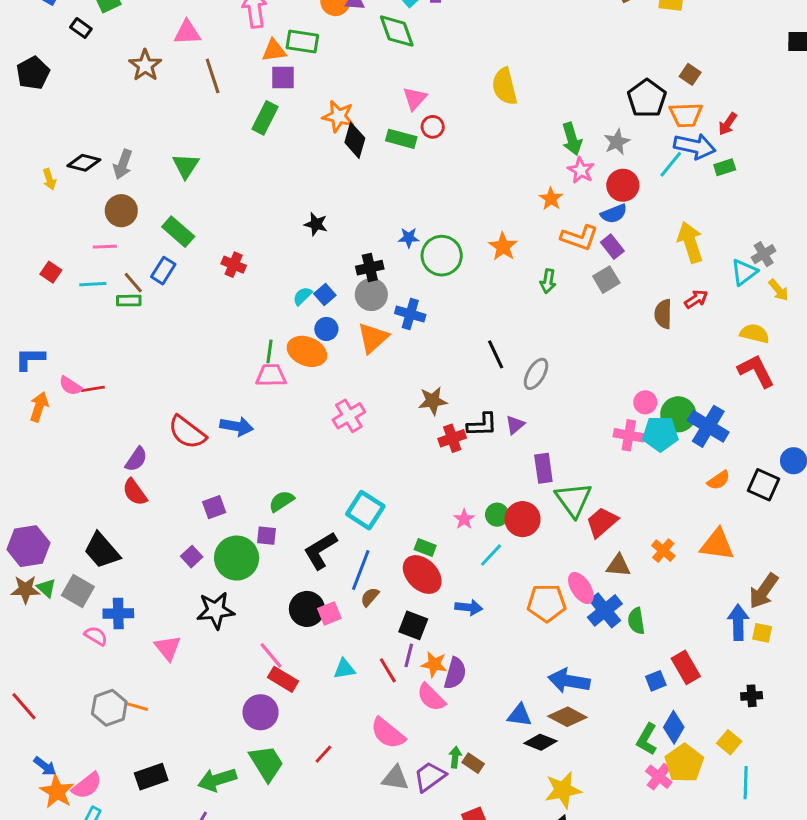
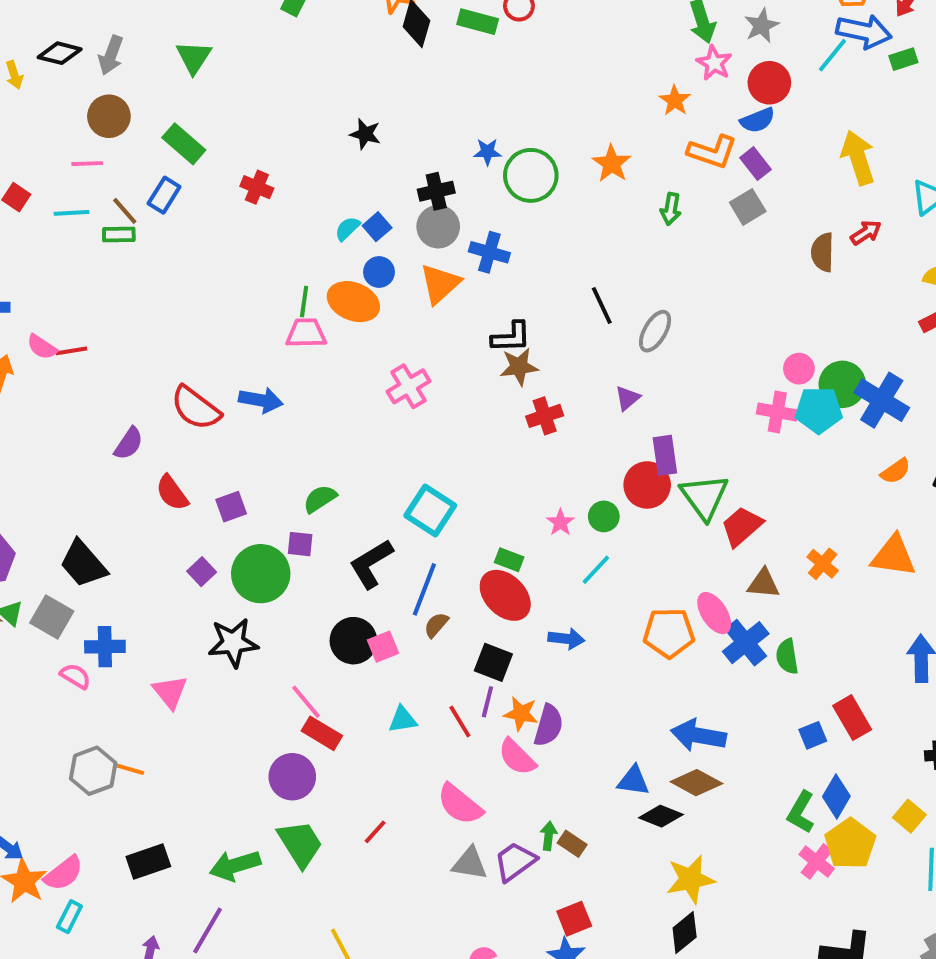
black L-shape: (482, 425) -> (511, 337), moved
red semicircle: (135, 492) -> (172, 493), moved
red circle: (523, 519) -> (647, 485), moved

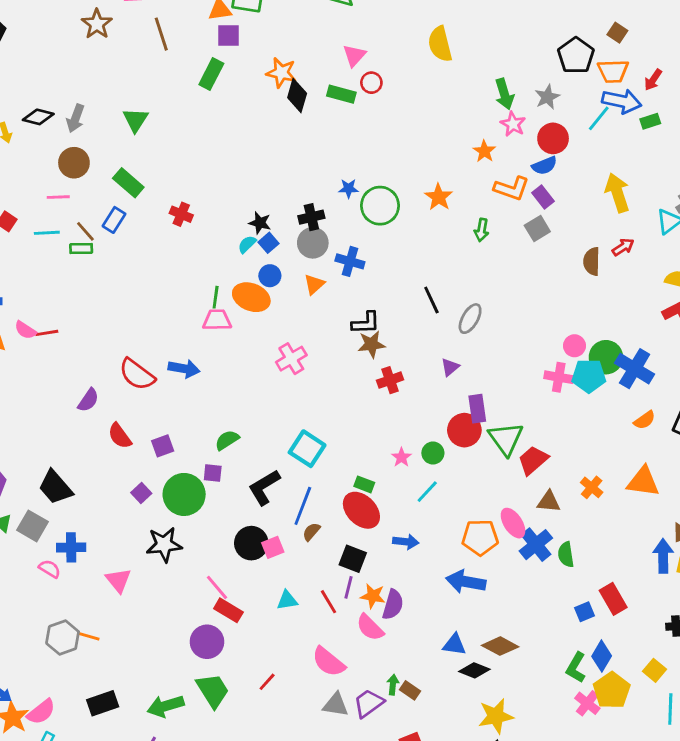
black star: (365, 134) -> (260, 223), moved
orange triangle: (440, 284) -> (314, 284), size x0.7
blue arrow: (698, 735) -> (466, 582), moved

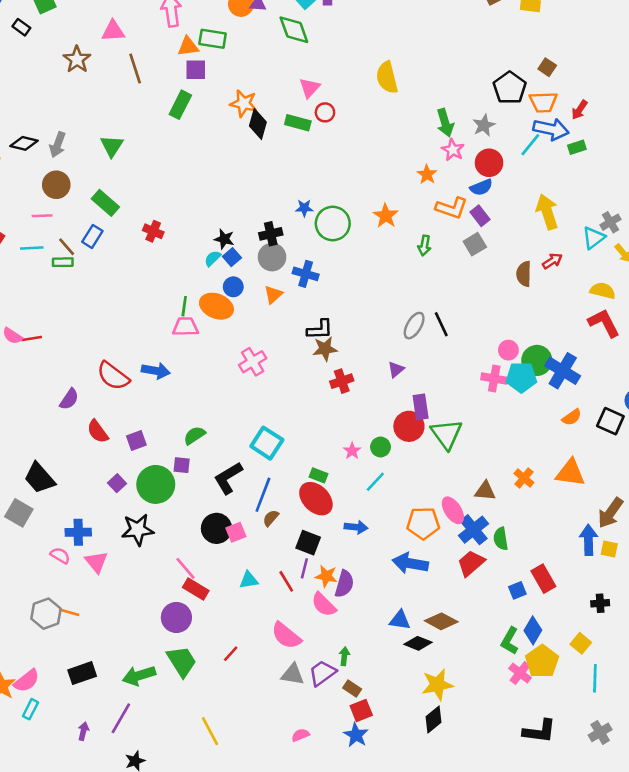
black line: (431, 300) -> (441, 324), moved
red trapezoid: (533, 460) -> (471, 563), moved
blue cross: (71, 547) -> (78, 532), moved
pink semicircle: (50, 569) -> (60, 555), moved
brown rectangle: (410, 690) -> (352, 689), moved

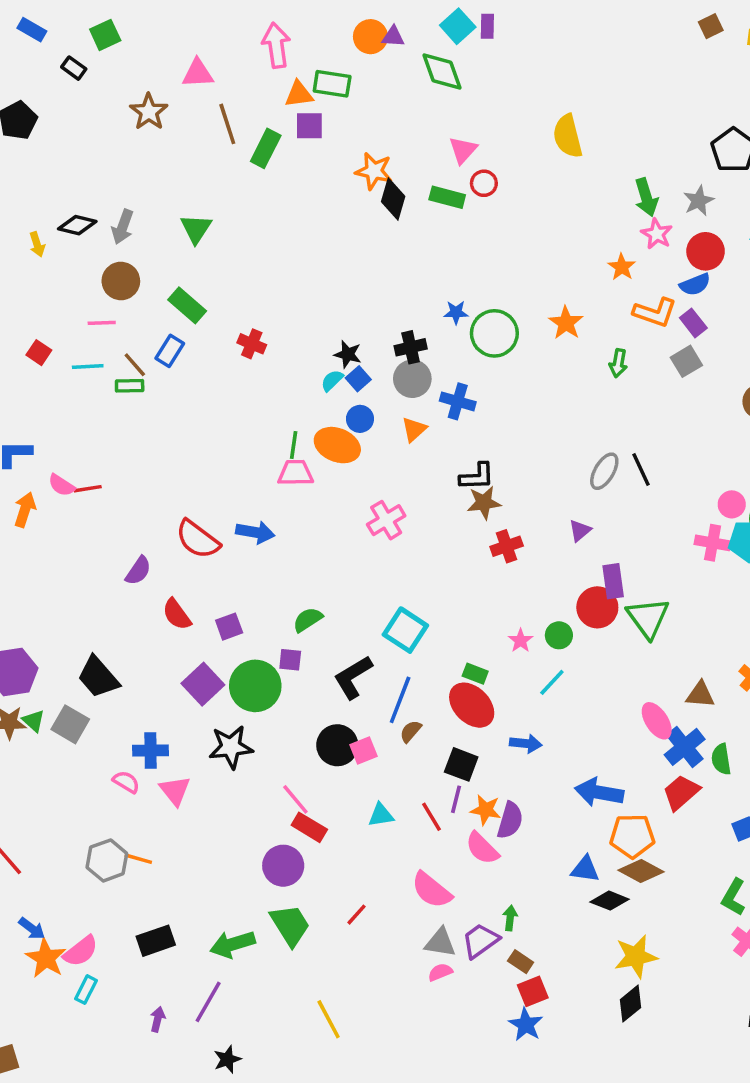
green rectangle: (180, 105) -> (266, 148), moved
purple square: (117, 483) -> (203, 684), size x1.6
orange pentagon: (423, 523) -> (632, 836), moved
pink semicircle: (300, 735) -> (440, 972), moved

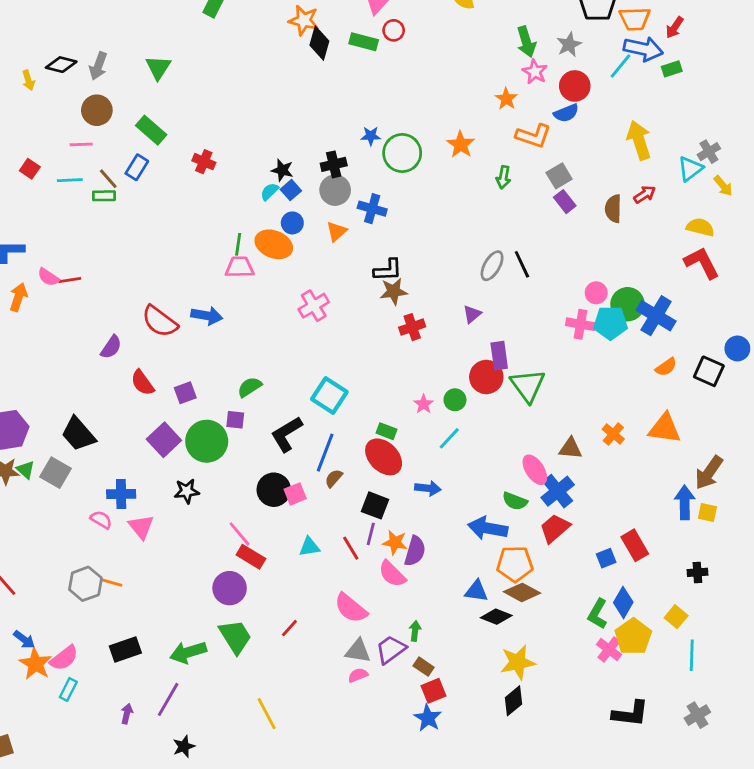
purple rectangle: (693, 323) -> (565, 202), moved
black star: (231, 747) -> (187, 491), size x0.7
green semicircle: (721, 759) -> (515, 501), moved, turned -60

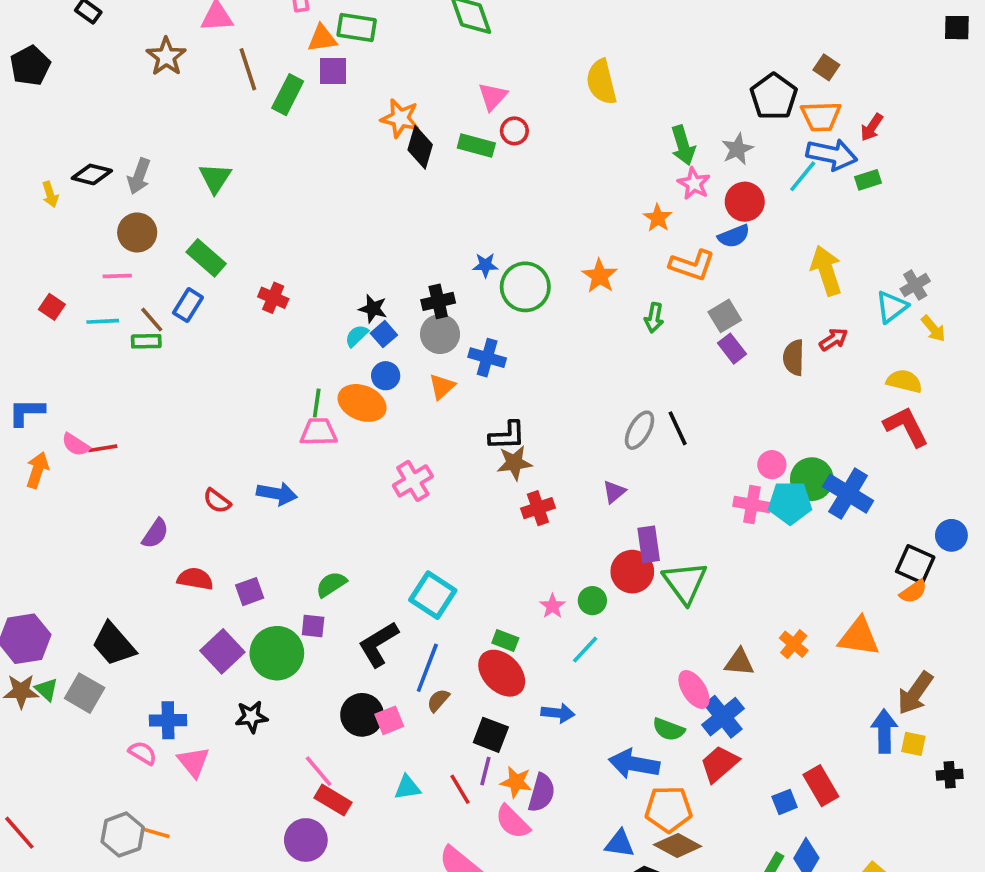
red semicircle: (160, 321) -> (217, 501), size x0.6
orange semicircle: (666, 367) -> (913, 592), moved
red semicircle: (143, 383) -> (195, 579), turned 136
black cross: (697, 572) -> (950, 775), moved

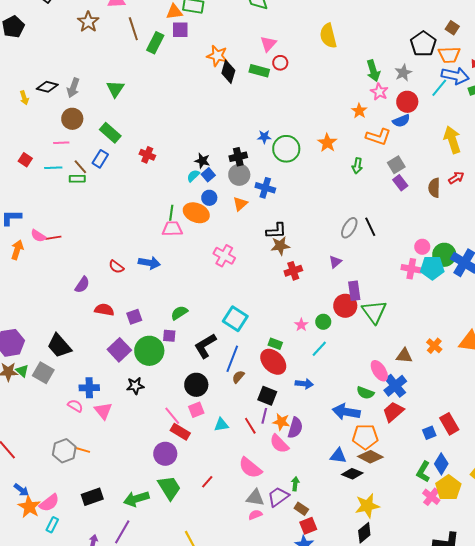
pink cross: (413, 481) -> (224, 256), turned -30
pink square: (389, 720) -> (196, 410), moved

